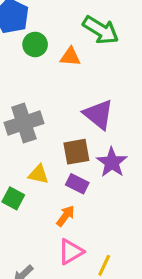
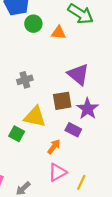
gray cross: (24, 123) -> (25, 80), size x0.6
yellow triangle: (39, 174) -> (35, 117), size x1.5
purple rectangle: (77, 184) -> (73, 130), moved

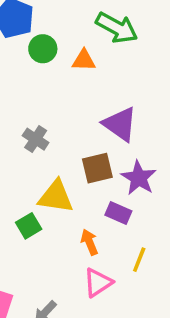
gray cross: (25, 80) -> (36, 139), turned -35
green square: (17, 134) -> (29, 226), turned 35
orange arrow: (54, 147) -> (89, 242), turned -56
yellow line: (81, 182) -> (139, 260), moved

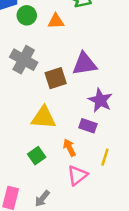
purple triangle: (120, 124) -> (84, 64), turned -40
gray cross: (36, 139) -> (24, 60), moved, size x1.5
brown square: (97, 168) -> (56, 78), moved
green square: (29, 226) -> (37, 156), moved

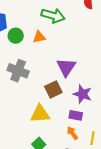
purple triangle: (84, 64) -> (66, 67), turned -40
brown square: (56, 78) -> (53, 89), moved
orange arrow: (69, 148) -> (72, 133), moved

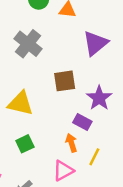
purple triangle: (66, 67) -> (95, 43), moved
yellow triangle: (40, 114) -> (20, 103), moved

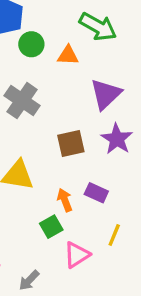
purple star: (99, 98) -> (117, 139), moved
orange arrow: (71, 143) -> (65, 200), moved
green square: (25, 144) -> (51, 227), moved

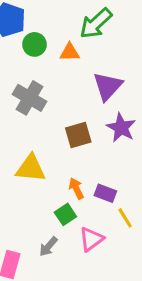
green arrow: (98, 27) -> (96, 23), turned 112
purple rectangle: (96, 193) -> (105, 193), moved
yellow line: (114, 235) -> (125, 218), turned -50
gray arrow: (29, 280) -> (48, 246), moved

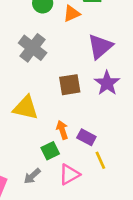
orange triangle: (70, 52) -> (72, 14), turned -30

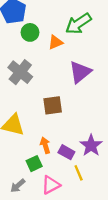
purple star: (107, 83) -> (91, 145), moved

